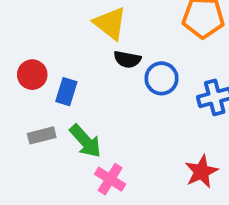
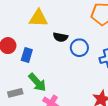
yellow triangle: (110, 23) -> (38, 18), moved, turned -36
gray rectangle: (42, 135) -> (15, 93), moved

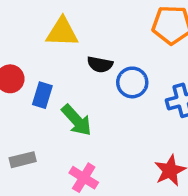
green arrow: (37, 82) -> (77, 120), moved

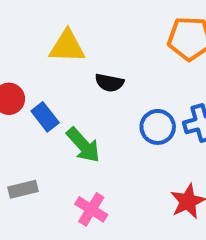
blue circle: (132, 82) -> (158, 127), moved
blue rectangle: (42, 95) -> (45, 117), turned -55

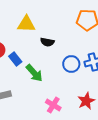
pink cross: (91, 209) -> (53, 105), moved

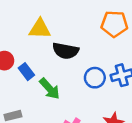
black semicircle: (47, 42) -> (65, 51), size x1.5

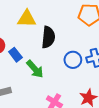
black semicircle: (65, 51) -> (48, 37), turned -95

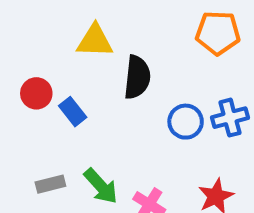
green arrow: (35, 69) -> (101, 186), moved

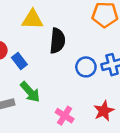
green arrow: (101, 186) -> (30, 92), moved

